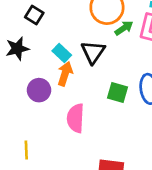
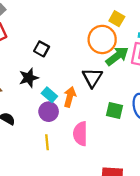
green arrow: (124, 28) -> (117, 56), size x1.5
cyan rectangle: (62, 53) -> (49, 95), moved
yellow line: (26, 150) -> (47, 142), moved

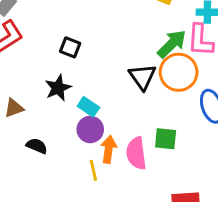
orange circle: (102, 39) -> (179, 72), moved
orange arrow: (70, 97) -> (109, 149), moved
green square: (114, 110) -> (166, 139), moved

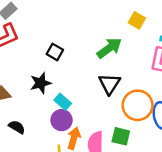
green arrow: (172, 44) -> (109, 48), moved
orange circle: (179, 72) -> (138, 105), moved

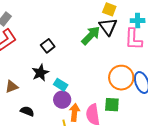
black square: (55, 52) -> (48, 46), turned 32
black triangle: (109, 84) -> (108, 27), moved

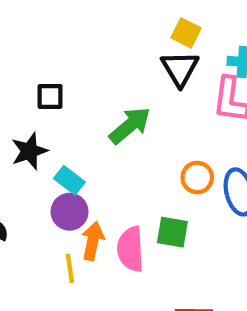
green arrow: (91, 35) -> (130, 125), moved
black square: (48, 46) -> (50, 96), turned 32
orange circle: (121, 78) -> (197, 177), size x0.6

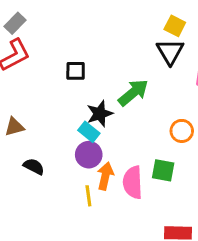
black star: (29, 151) -> (100, 114), moved

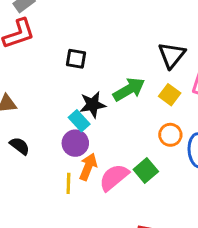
yellow square: (175, 26) -> (170, 95), moved
green square: (163, 170) -> (146, 171), turned 30
pink semicircle: (133, 182) -> (114, 177), turned 44

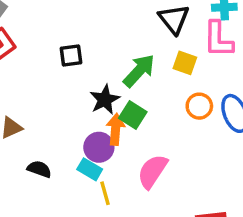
cyan rectangle: (79, 121) -> (90, 169), moved
orange arrow: (88, 167) -> (116, 129), moved
green square: (146, 171) -> (133, 115), moved

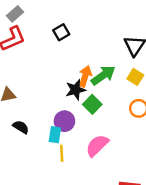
black square: (71, 55) -> (61, 32), moved, turned -35
orange arrow: (116, 129) -> (85, 76), moved
cyan rectangle: (90, 169) -> (55, 135), turned 56

